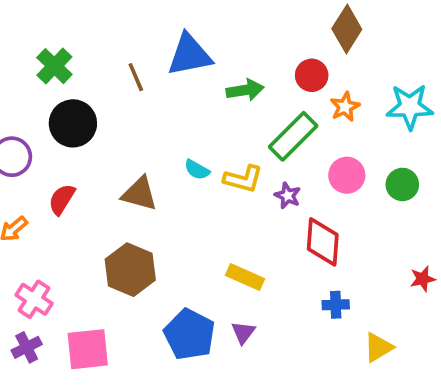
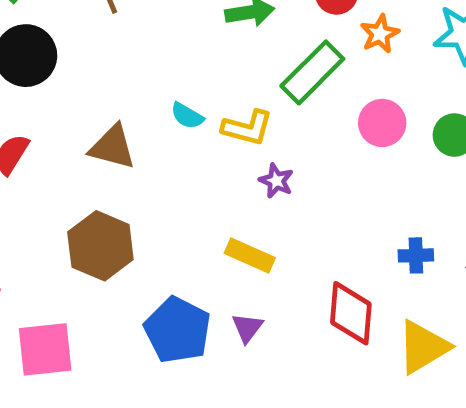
purple star: (288, 196) -> (276, 181), moved
red diamond: (323, 242) -> (351, 313), moved
blue cross: (336, 305) -> (416, 255), moved
yellow triangle: (378, 347) -> (423, 347), size x1.4

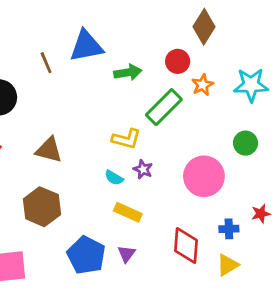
cyan semicircle: (187, 116) -> (114, 178), moved
pink circle: (382, 123) -> (204, 176), moved, size x1.5
blue cross: (416, 255) -> (229, 229), moved
yellow triangle: (423, 347) -> (227, 265), size x0.7

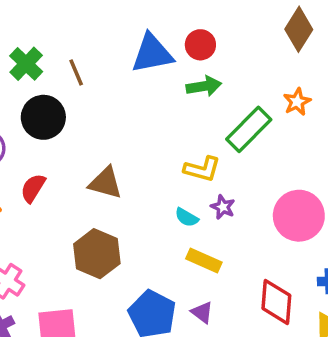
red circle: (178, 61) -> (200, 45), moved
brown line: (46, 63) -> (76, 72), moved
purple triangle: (126, 254) -> (202, 312), turned -30

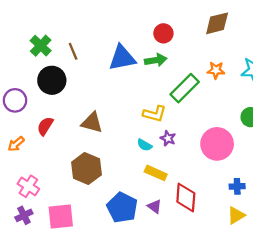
brown diamond: (299, 29) -> (217, 23), turned 44
red circle: (200, 45) -> (163, 33), moved
blue triangle: (152, 53) -> (122, 58), moved
orange star: (297, 102) -> (216, 70), turned 30
red diamond: (276, 302) -> (186, 197), moved

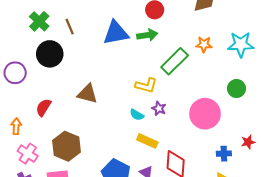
red semicircle: (45, 126) -> (43, 107), moved
orange arrow: (16, 144) -> (16, 126), moved, turned 133
brown hexagon: (86, 168) -> (67, 146), moved

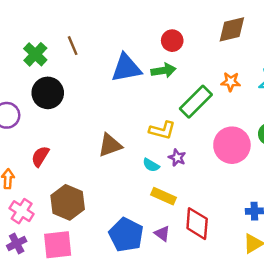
brown line: (70, 27) -> (73, 46), moved
brown triangle: (87, 94) -> (110, 145), moved, turned -35
pink circle: (205, 114) -> (232, 145), moved

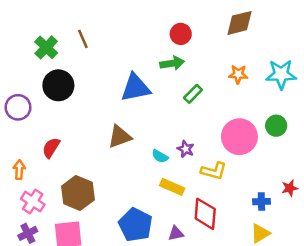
blue triangle: (126, 68) -> (135, 88), moved
green rectangle: (196, 102) -> (193, 94), moved, size x0.6
yellow L-shape: (162, 130) -> (214, 171), moved
purple triangle: (162, 234) -> (176, 233), moved, turned -49

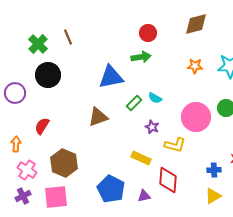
green rectangle: (193, 94) -> (134, 103), moved
cyan semicircle: (160, 156) -> (155, 98), moved

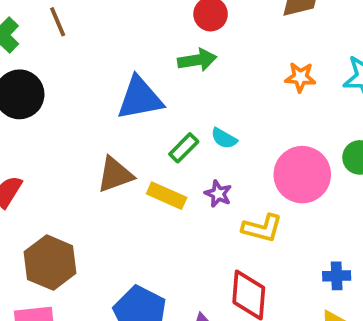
yellow rectangle: (141, 158) -> (167, 196), moved

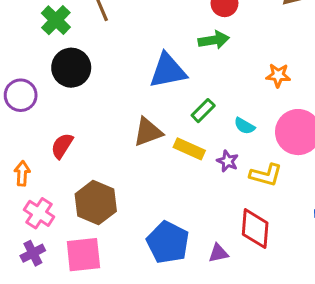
orange star: (300, 77) -> (278, 75), moved
cyan semicircle: (224, 138) -> (244, 126), moved
purple star: (218, 194) -> (228, 161), moved

